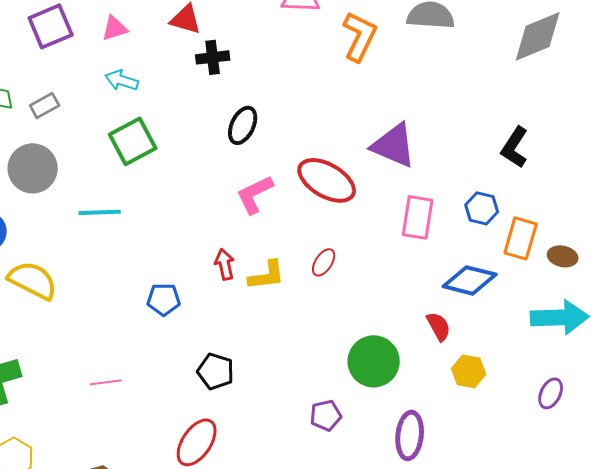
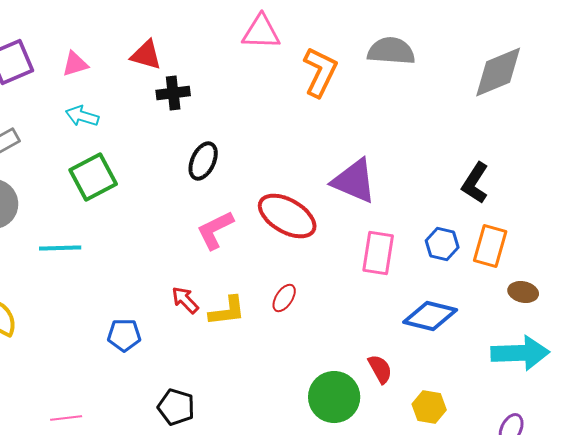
orange rectangle: (521, 238) -> (490, 246), moved
red arrow: (225, 264) -> (185, 300), turned -32
red semicircle: (439, 326) -> (380, 369), moved

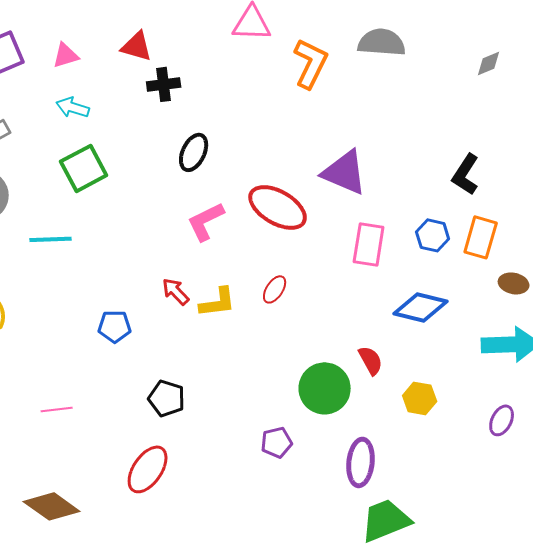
gray diamond: (498, 72) -> (489, 63), size x0.5

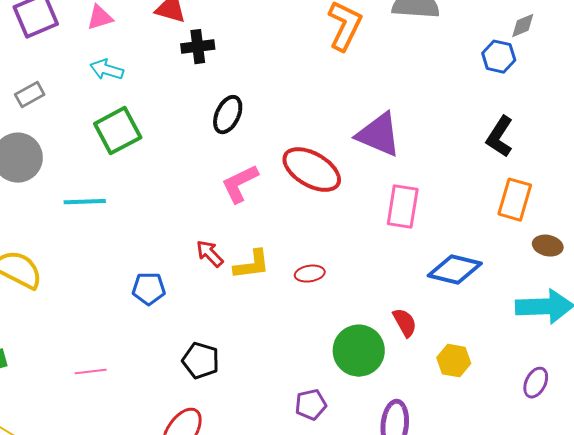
blue hexagon: (433, 235) -> (499, 57), moved
red ellipse: (275, 289) -> (310, 274), moved, turned 48

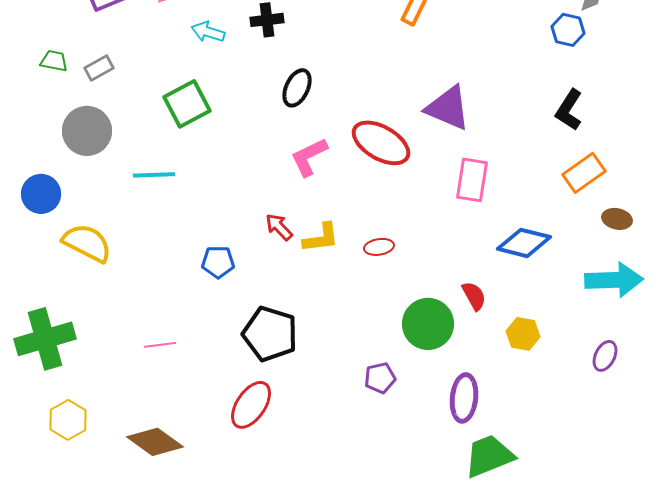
cyan arrow: (107, 70) -> (208, 32), moved
orange rectangle: (515, 200) -> (584, 173), turned 39
black pentagon: (201, 361) -> (270, 334), size x1.5

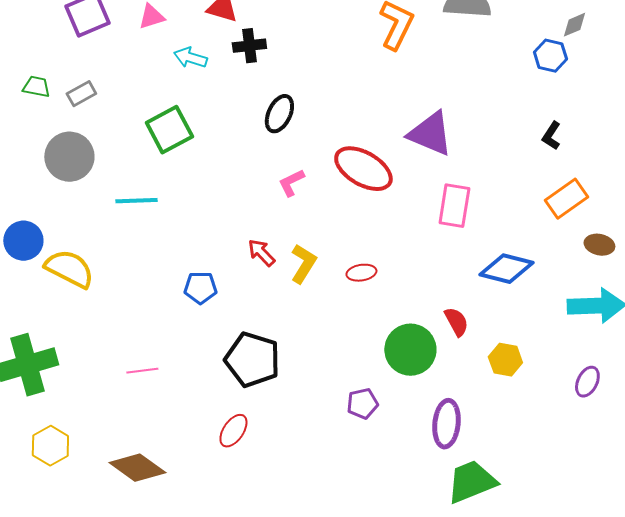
black L-shape: (569, 110) -> (551, 136), size x0.7
pink L-shape: (309, 157) -> (291, 183), size x0.7
blue circle: (41, 194) -> (23, 241), moved
yellow L-shape: (321, 238) -> (303, 264), turned -51
red ellipse: (251, 405) -> (233, 431), size x0.7

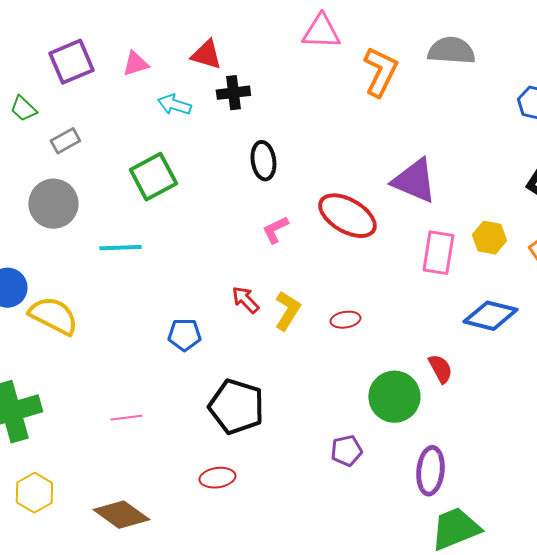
green trapezoid: (36, 87) -> (23, 109), moved, turned -148
black ellipse: (279, 114) -> (263, 161), turned -33
yellow hexagon: (505, 360) -> (489, 238), moved
red ellipse: (233, 431) -> (217, 478), turned 48

